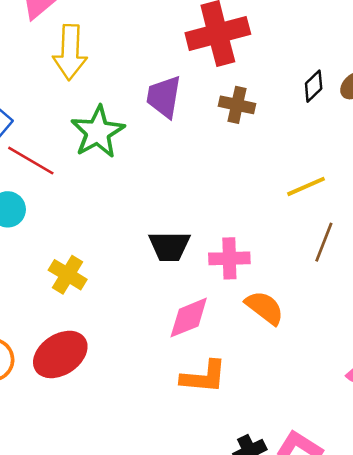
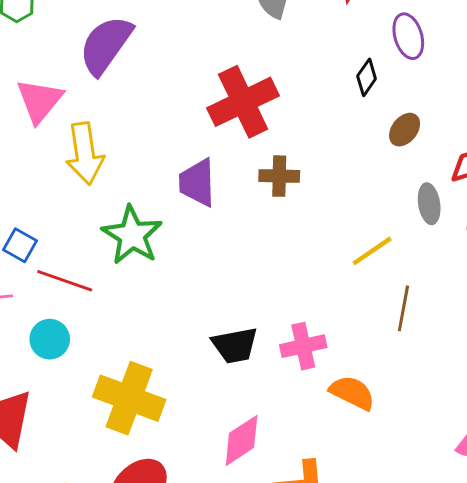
black diamond: (314, 86) -> (367, 77), moved
yellow cross: (68, 275) -> (129, 398), size x1.6
pink diamond: (189, 318) -> (242, 440), moved

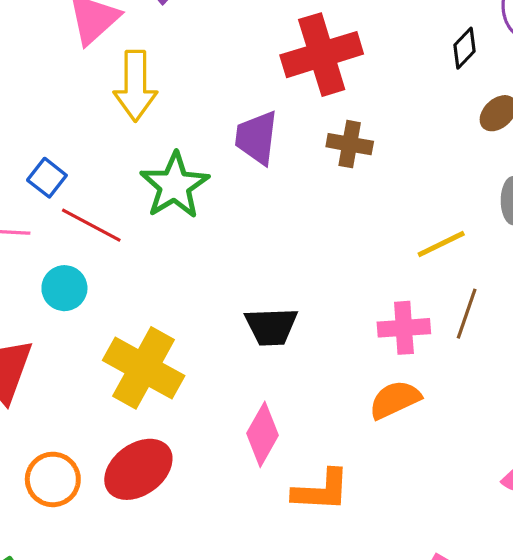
pink cross: (303, 346) -> (404, 328), moved
orange semicircle: (352, 393) -> (395, 400), turned -60
pink diamond: (242, 440) -> (263, 434), turned -36

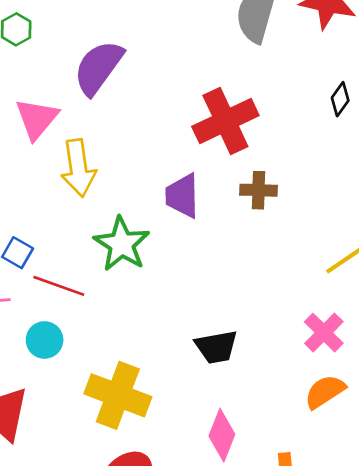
pink cross: (404, 328) -> (324, 333), turned -33

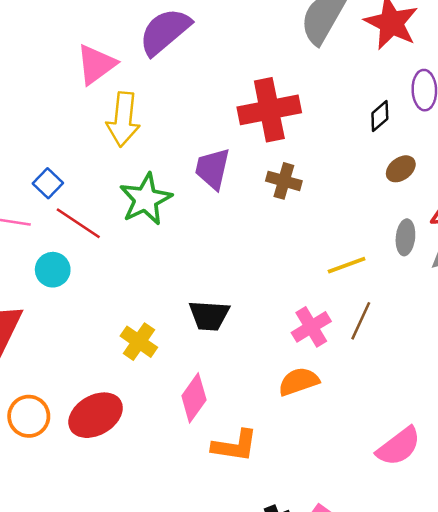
yellow cross: (118, 395) -> (139, 342), moved, size x0.6

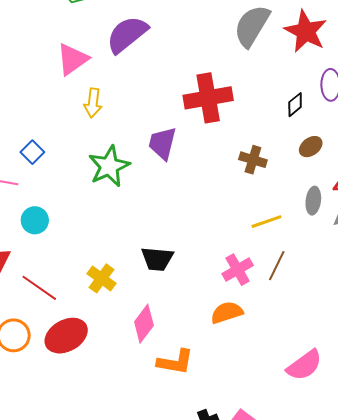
yellow arrow: (123, 119) -> (93, 103), size x0.7
brown cross: (284, 181) -> (253, 160), moved
red line: (78, 223) -> (39, 288), moved

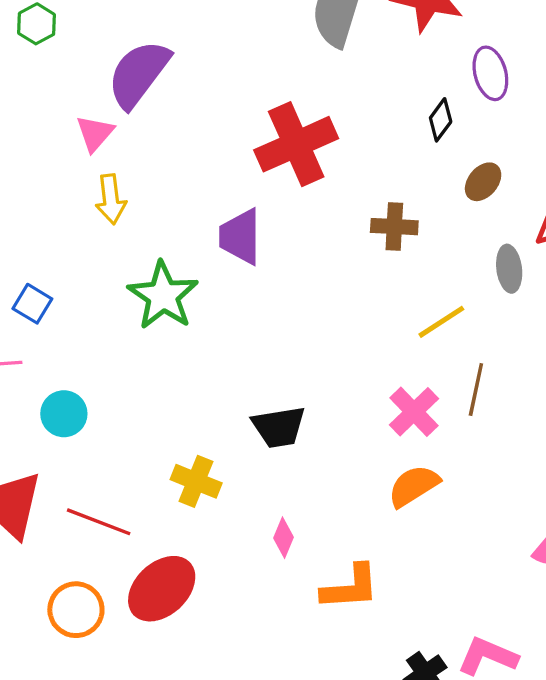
pink triangle: (72, 59) -> (95, 133), moved, size x0.7
pink diamond: (144, 324) -> (284, 538), size x0.6

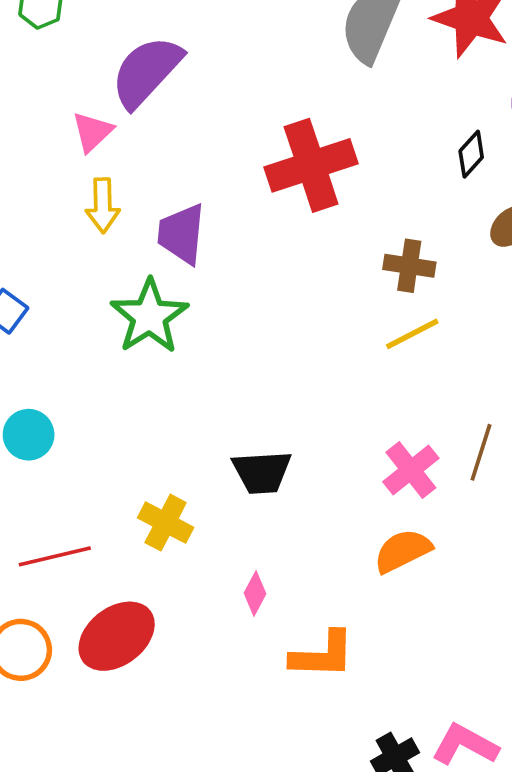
purple trapezoid: (240, 237) -> (182, 234), moved
yellow line: (441, 322) -> (412, 334), moved
red line: (99, 522) -> (55, 556), turned -40

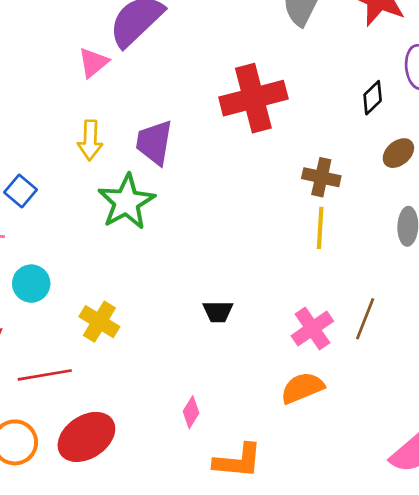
yellow arrow: (103, 205) -> (90, 140), moved
yellow line: (412, 334) -> (320, 228), turned -63
black trapezoid: (262, 472) -> (218, 312), moved, size x0.7
yellow cross: (166, 523) -> (99, 322), moved

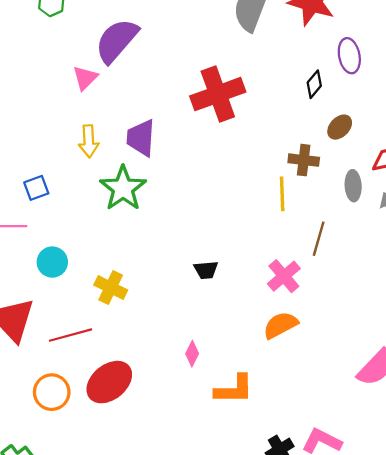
brown cross: (321, 177) -> (304, 160), moved
blue square: (21, 191) -> (36, 188), turned 35
brown line: (365, 319) -> (319, 239), moved

